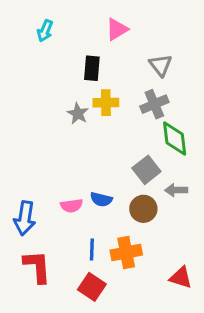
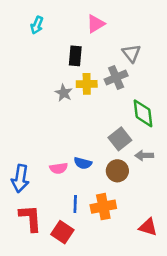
gray cross: (154, 104) -> (116, 78), moved
red square: (92, 287) -> (62, 232), moved

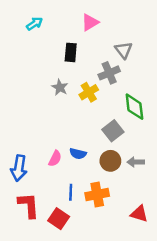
cyan arrow: (37, 25) -> (35, 24), turned -147
yellow cross: (87, 84) -> (89, 92), moved, turned -30
gray arrow: (144, 155) -> (136, 162), moved
pink semicircle: (59, 168) -> (55, 158), turned -56

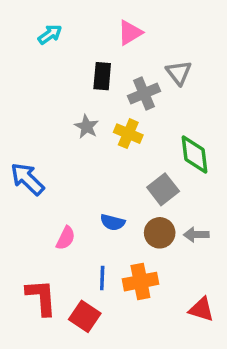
gray cross: (109, 73) -> (144, 94), moved
yellow cross: (89, 92) -> (128, 134), turned -36
pink semicircle: (55, 158) -> (66, 238), moved
blue arrow: (19, 168) -> (27, 179), moved, turned 125

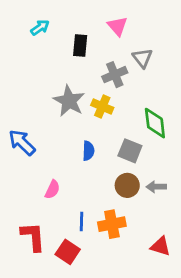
pink triangle: (130, 33) -> (118, 26), moved, turned -40
black rectangle: (102, 76) -> (80, 46), moved
gray star: (87, 127) -> (69, 101), size x1.6
gray square: (163, 189) -> (130, 151), turned -30
blue semicircle: (113, 222) -> (88, 151), moved, turned -102

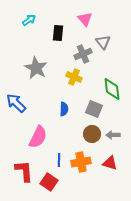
gray star: (69, 101) -> (36, 68), moved
pink semicircle: (52, 190) -> (38, 137), size x1.6
red triangle: (160, 246) -> (110, 163), moved

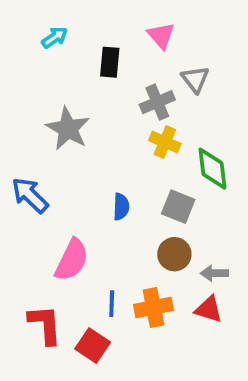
yellow cross: (74, 77) -> (165, 142), moved
gray arrow: (113, 135) -> (214, 273), moved

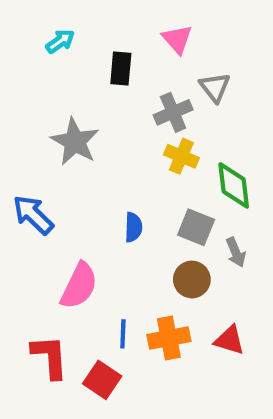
gray arrow: (214, 273) -> (236, 252), moved, turned -112

